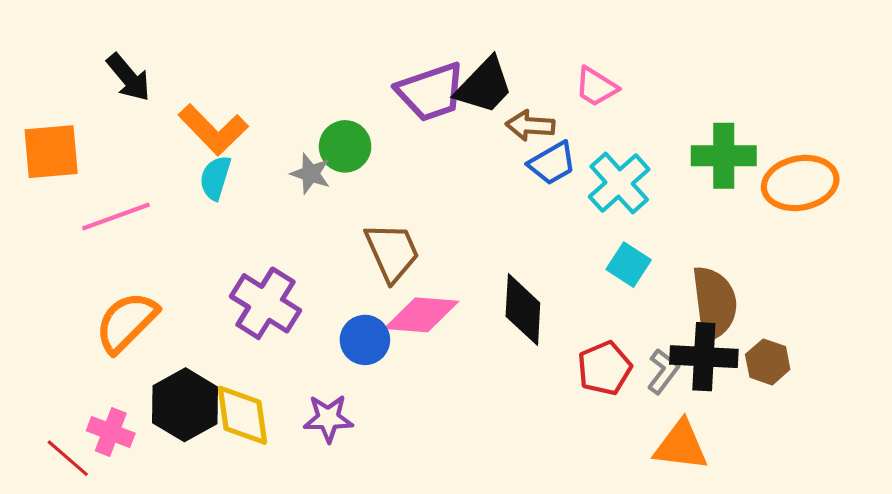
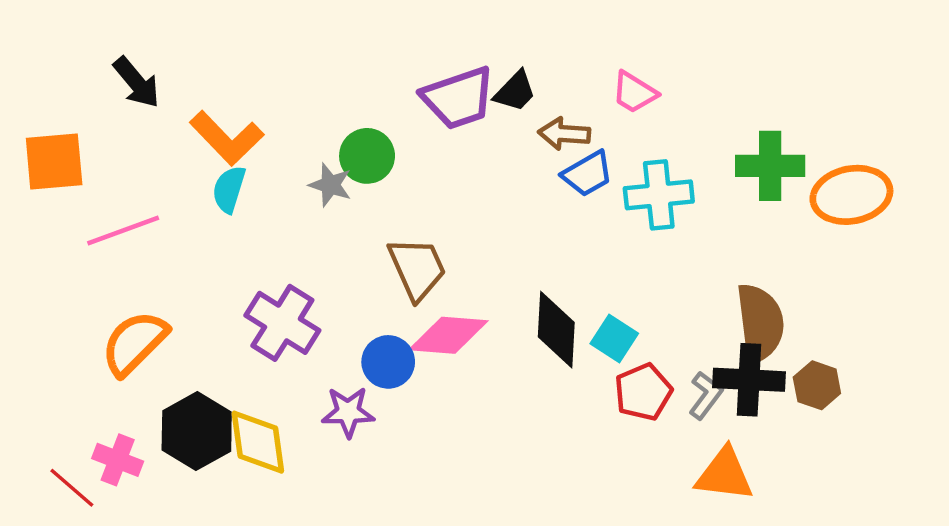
black trapezoid: (484, 86) -> (515, 91), size x0.7
cyan cross: (619, 183) -> (659, 195), turned 36
cyan square: (629, 265) -> (614, 339), moved
purple star: (328, 418) -> (348, 412), moved

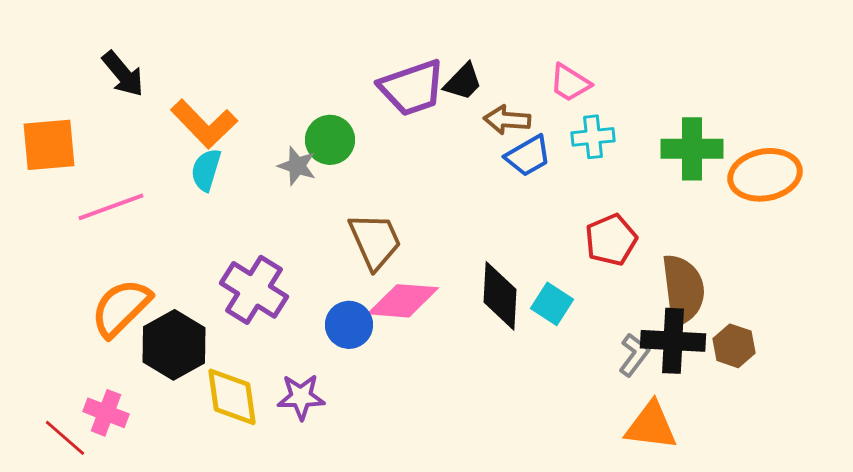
cyan cross: (659, 195) -> (593, 137), moved, size x0.7
red pentagon: (643, 392) -> (611, 240), moved
purple star: (348, 412) -> (301, 397), moved
black hexagon: (197, 431) -> (174, 345), moved

